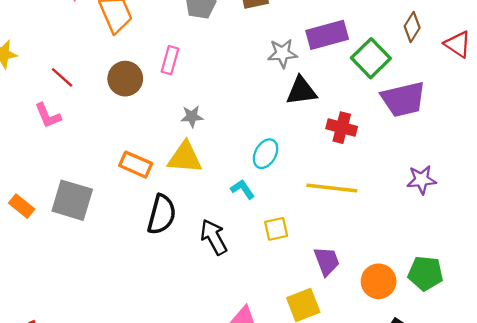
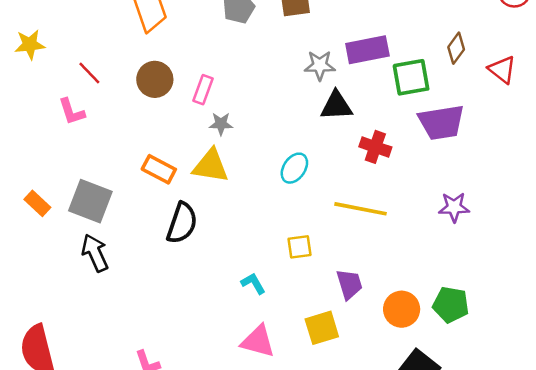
green square: (371, 58) -> (411, 77), turned 30
pink rectangle: (170, 60) -> (203, 90), moved
cyan L-shape: (243, 189) -> (253, 283), moved
black arrow: (214, 237) -> (95, 253), moved

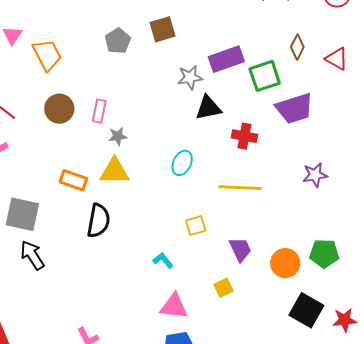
yellow square: (322, 328) -> (223, 288), size x0.7

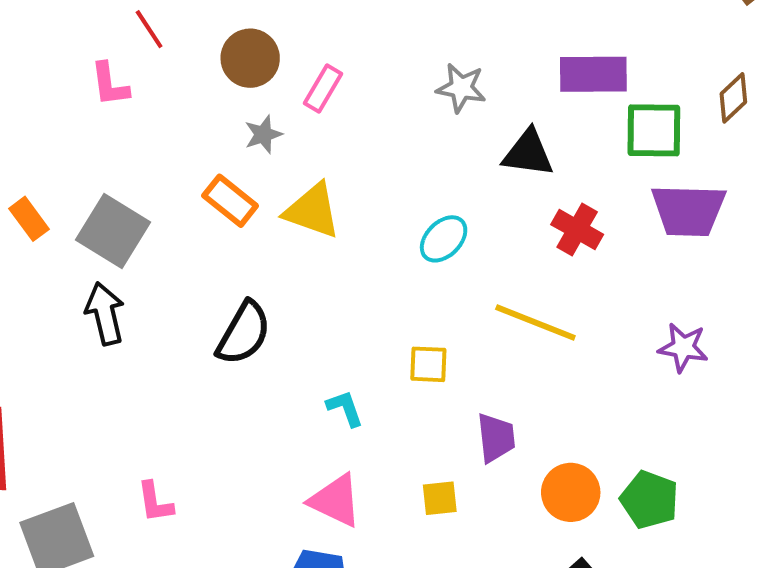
gray star: (190, 77) -> (461, 88), moved
gray star: (118, 136) -> (263, 134), moved, turned -30
black semicircle: (99, 221) -> (244, 333), moved

